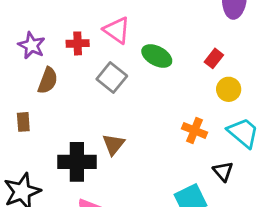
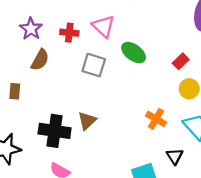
gray square: (112, 77) -> (94, 65), turned -30

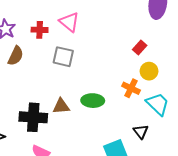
green ellipse: (134, 53) -> (93, 101), moved, turned -30
orange cross: (156, 119) -> (131, 88), moved
brown triangle: (87, 121) -> (61, 106), turned 42

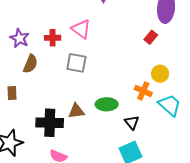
red rectangle: (140, 48) -> (151, 37), moved
black triangle: (141, 132) -> (132, 122), moved

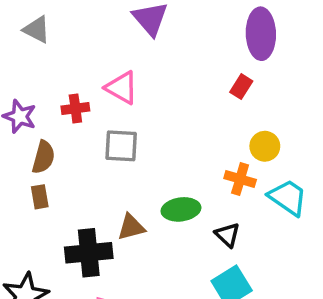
brown rectangle: (12, 93) -> (40, 197), moved

